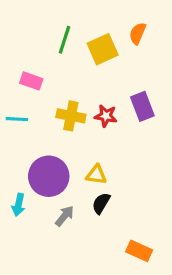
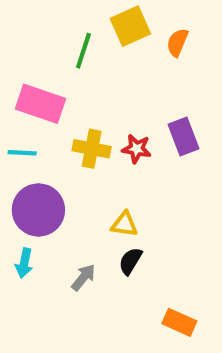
yellow square: (103, 49) -> (130, 26), moved
pink rectangle: (31, 81) -> (41, 104), size x1.6
purple circle: (49, 176) -> (38, 210), moved

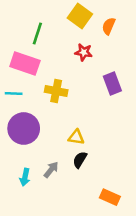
yellow square: (130, 26) -> (80, 16), turned -30
green line: (83, 51) -> (37, 34), moved
red star: (137, 149) -> (84, 52), moved
cyan arrow: (24, 263) -> (25, 177), moved

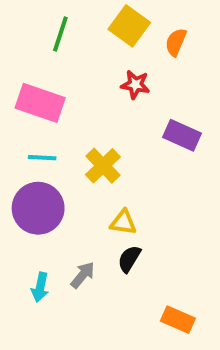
green line: (37, 34) -> (60, 34), moved
purple rectangle: (112, 84) -> (182, 135), turned -45
yellow cross: (56, 91) -> (103, 166), moved, turned 35
cyan line: (14, 93) -> (42, 158), moved

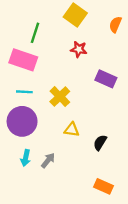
green line: (60, 34) -> (35, 33), moved
orange semicircle: (176, 42) -> (115, 24), moved
black semicircle: (129, 259) -> (100, 143), moved
cyan arrow: (40, 287) -> (26, 158), moved

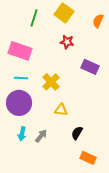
green line: (35, 33) -> (34, 18), moved
black semicircle: (100, 143) -> (77, 133), moved

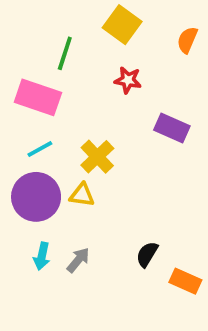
green line: (34, 18) -> (65, 53), moved
cyan line: (21, 78) -> (40, 149), turned -32
yellow triangle: (61, 110) -> (82, 195), moved
orange rectangle: (88, 158) -> (185, 281), moved

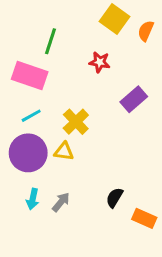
yellow square: (122, 25) -> (114, 19), moved
purple rectangle: (172, 128) -> (134, 99), turned -65

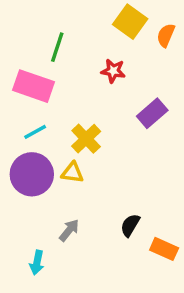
cyan arrow: (33, 199) -> (37, 262), moved

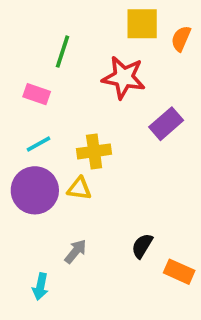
yellow square: (130, 22) -> (142, 24), turned -36
red star: (113, 71) -> (124, 77), size x1.6
pink rectangle: (33, 86) -> (37, 94), size x0.6
yellow cross: (86, 139) -> (94, 151), turned 36

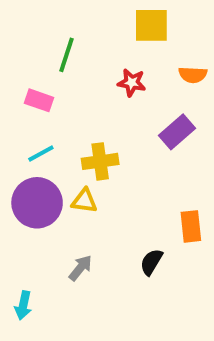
orange semicircle: (181, 39) -> (193, 75), moved, turned -110
red star: (124, 77) -> (132, 83), size x0.6
orange rectangle: (179, 272) -> (191, 226), moved, turned 60
cyan arrow: (40, 287) -> (23, 305), moved

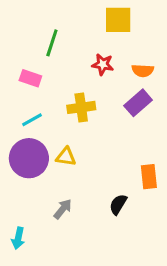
orange semicircle: (193, 75) -> (143, 71), moved
yellow cross: (100, 161) -> (81, 107), moved

